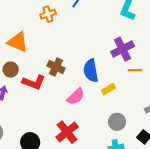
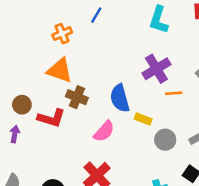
orange triangle: (18, 42) -> (60, 70), moved
yellow rectangle: (108, 89) -> (143, 119), turned 56
gray circle: (117, 122) -> (165, 140), moved

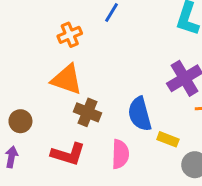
red L-shape: (51, 118) -> (68, 154), moved
pink semicircle: (104, 131) -> (120, 154), turned -40

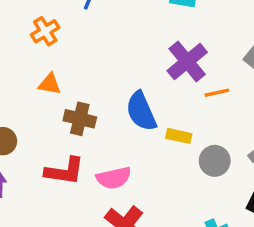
orange triangle: (67, 80) -> (50, 84), size x0.6
pink semicircle: (120, 154) -> (114, 178), moved, turned 84

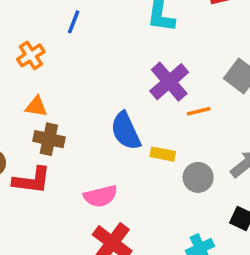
brown cross: (80, 119) -> (49, 139), moved
red L-shape: (65, 171) -> (32, 180), moved

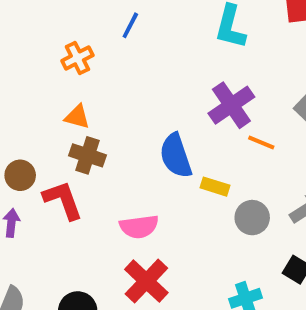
orange line: (199, 111) -> (261, 142), turned 30
red L-shape: (32, 180) -> (63, 200), turned -123

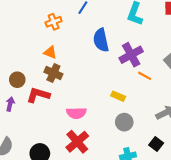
blue semicircle: (176, 156) -> (101, 40), moved
red L-shape: (63, 200) -> (38, 95), turned -60
gray circle: (252, 218) -> (124, 122), moved

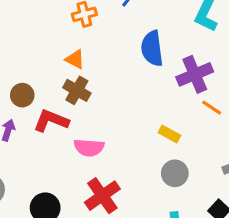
pink semicircle: (76, 113) -> (89, 148), moved

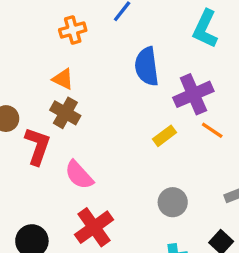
red L-shape: (51, 121) -> (38, 146), turned 88
yellow rectangle: (169, 134) -> (165, 136), moved, turned -65
pink semicircle: (89, 148) -> (79, 175), turned 44

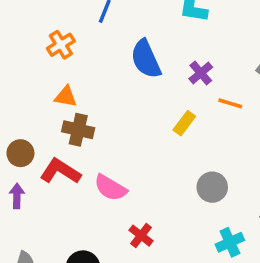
purple cross: (193, 94) -> (201, 73), size x0.6
red L-shape: (38, 146) -> (60, 171), turned -60
red cross: (94, 227) -> (141, 236), size x0.6

